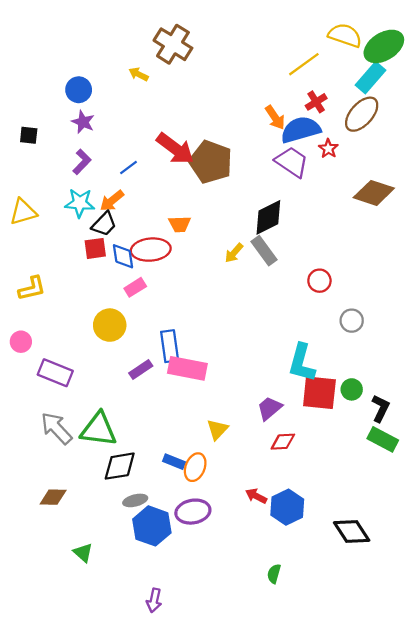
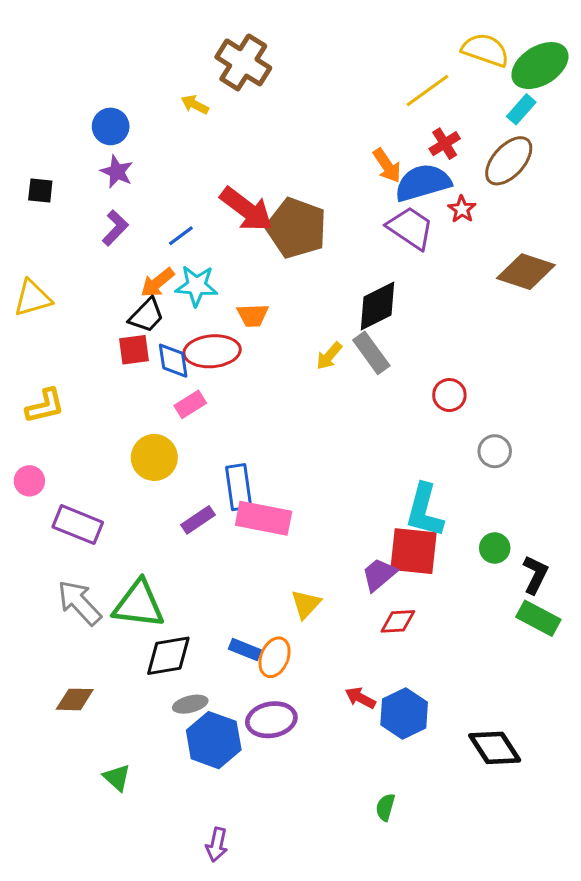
cyan rectangle: (371, 78) -> (521, 109), size x0.7
cyan star: (80, 203) -> (196, 286), moved
red square: (319, 393) -> (413, 551), moved

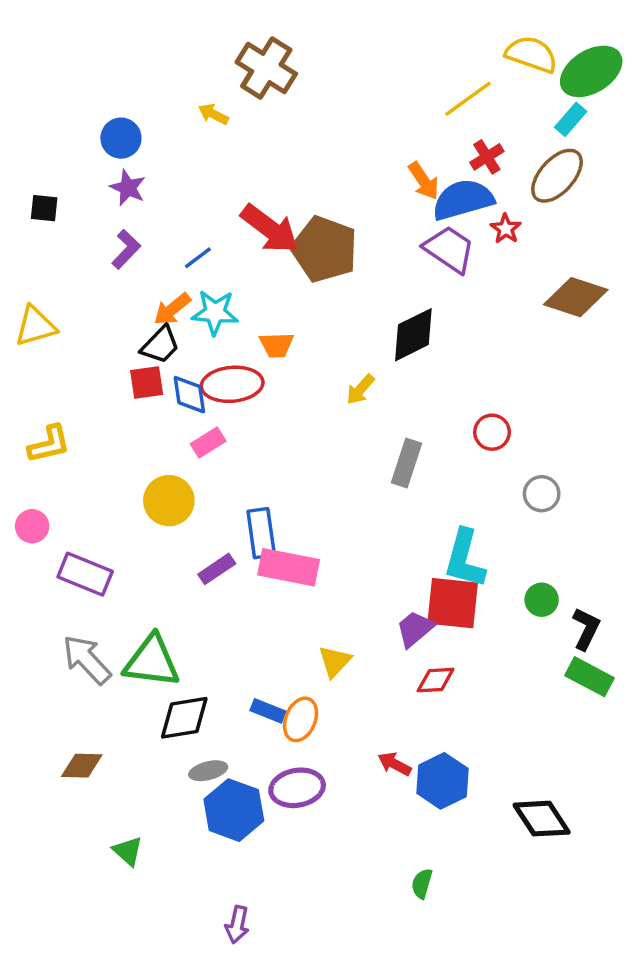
gray rectangle: (371, 353) -> (407, 463), moved, turned 54

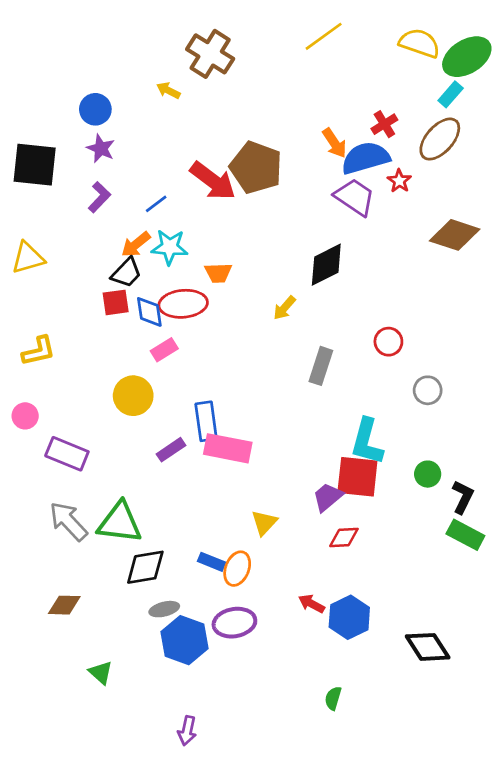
yellow line: (468, 99) -> (324, 36), moved
black square: (44, 208) -> (35, 165), size x2.0
brown pentagon: (324, 249) -> (256, 167), moved

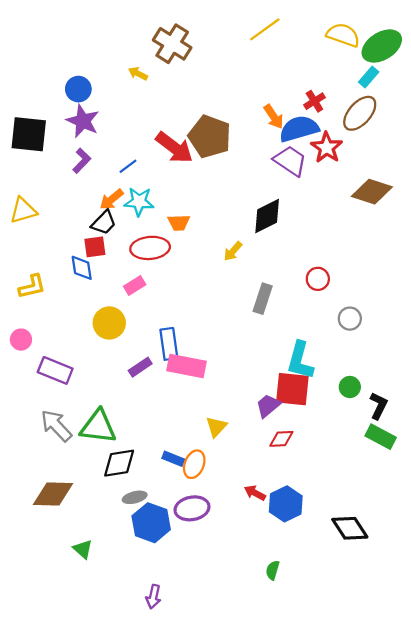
purple star: (101, 148) -> (83, 121), size x1.4
red star: (399, 181) -> (327, 148), size x1.6
blue diamond: (149, 312) -> (82, 268), moved
brown diamond: (64, 605) -> (53, 494), size x1.5

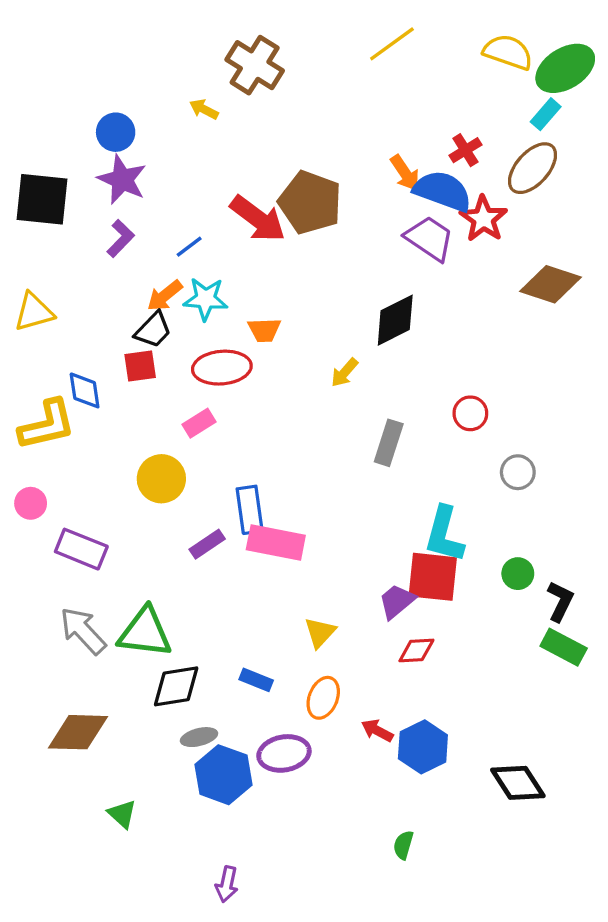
blue semicircle: (299, 129) -> (443, 191), turned 36
blue diamond: (82, 268) -> (85, 390), moved
yellow L-shape: (32, 287) -> (47, 425), size x1.4
orange ellipse: (194, 464) -> (323, 698), moved

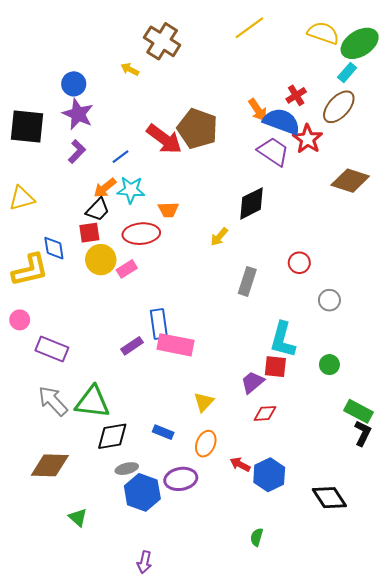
yellow circle: (161, 479) -> (101, 260), moved
red square: (433, 577) -> (275, 367), size x0.7
black L-shape: (560, 601) -> (363, 433), moved

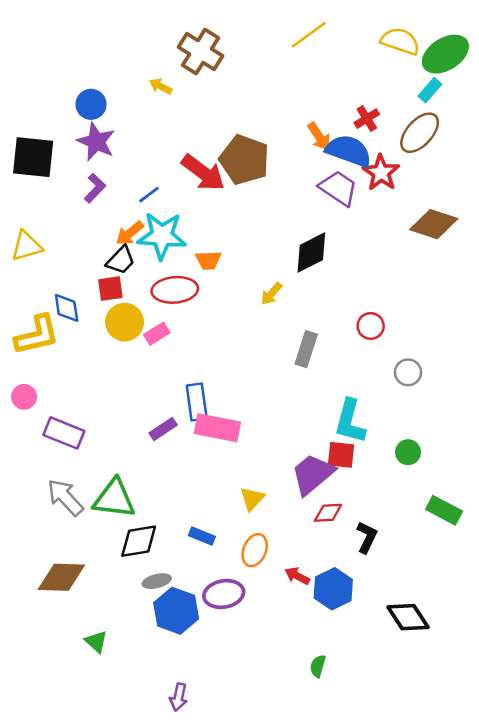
cyan star: (131, 190) -> (162, 236), size x1.4
purple trapezoid: (253, 382) -> (313, 474), size x1.5
black L-shape: (363, 433) -> (367, 537), moved

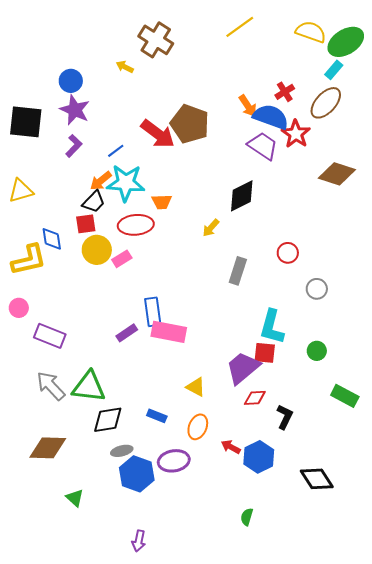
yellow triangle: (252, 499) -> (196, 387), turned -45

